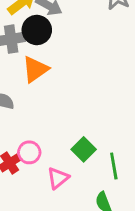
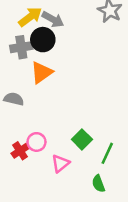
green line: (114, 166) -> (107, 153), turned 35

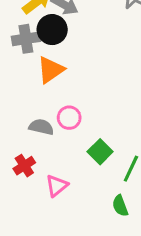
gray semicircle: (14, 99) -> (41, 127), moved
pink circle: (36, 142) -> (69, 118), moved
pink triangle: (60, 163) -> (57, 186), moved

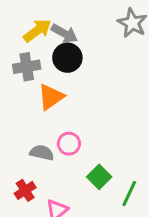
black circle: (52, 30) -> (67, 58), moved

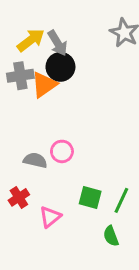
gray arrow: (64, 34) -> (58, 43), turned 30
orange triangle: (51, 97) -> (44, 85), moved
green square: (99, 177) -> (90, 197), moved, turned -30

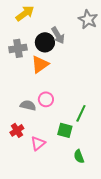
yellow arrow: (31, 40) -> (25, 13), moved
gray arrow: (58, 43) -> (58, 35), moved
orange triangle: (44, 85) -> (40, 64), moved
green line: (121, 200) -> (81, 113), moved

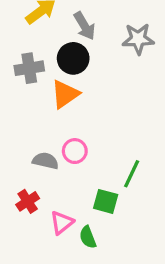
gray star: (88, 19) -> (138, 39), moved, turned -30
gray arrow: (58, 35) -> (85, 26), moved
green semicircle: (79, 156) -> (88, 237), moved

